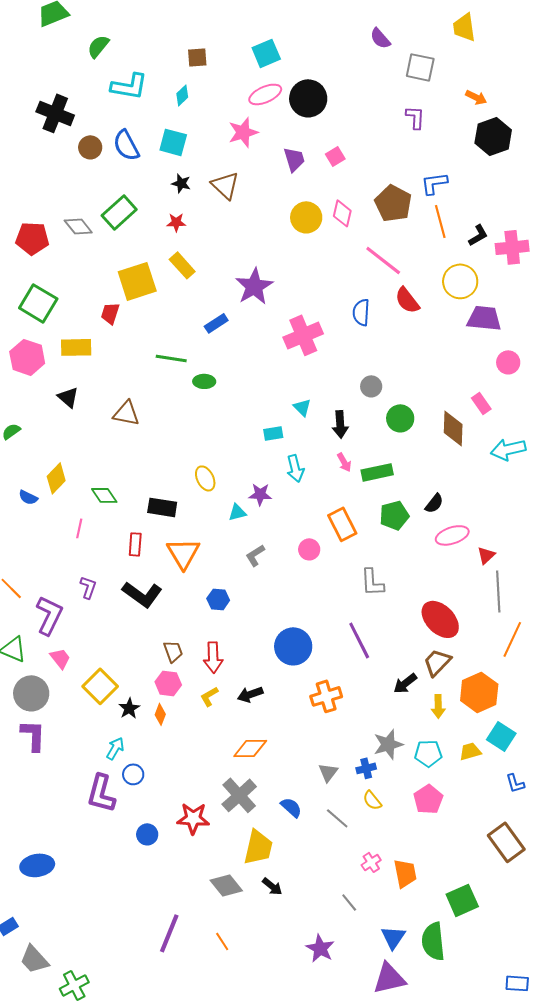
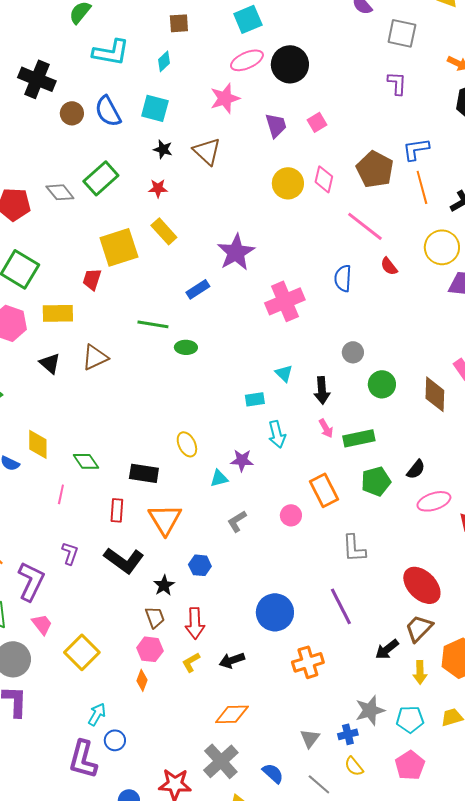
red semicircle: (407, 300) -> (389, 266), size x0.7
brown triangle: (126, 413) -> (95, 357), moved, turned -36
yellow diamond: (56, 478) -> (38, 444), turned -44
black star: (129, 708) -> (164, 585), moved

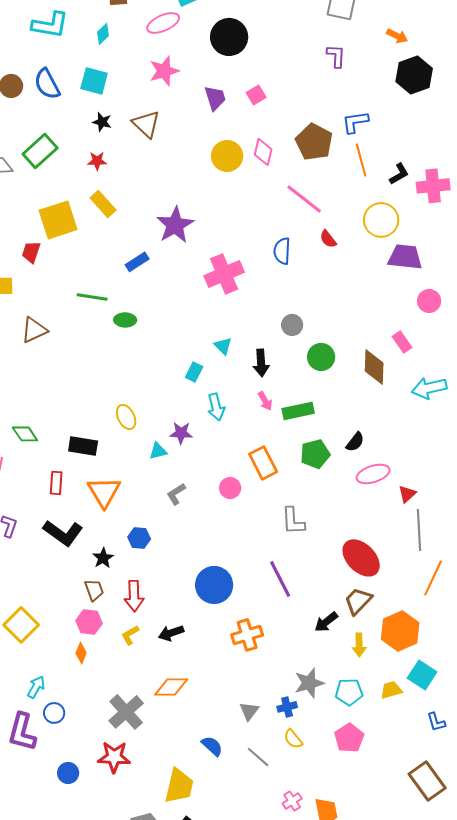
pink ellipse: (247, 60) -> (163, 23), moved
cyan rectangle: (255, 399) -> (194, 372), turned -54
gray cross: (221, 761) -> (126, 712), moved

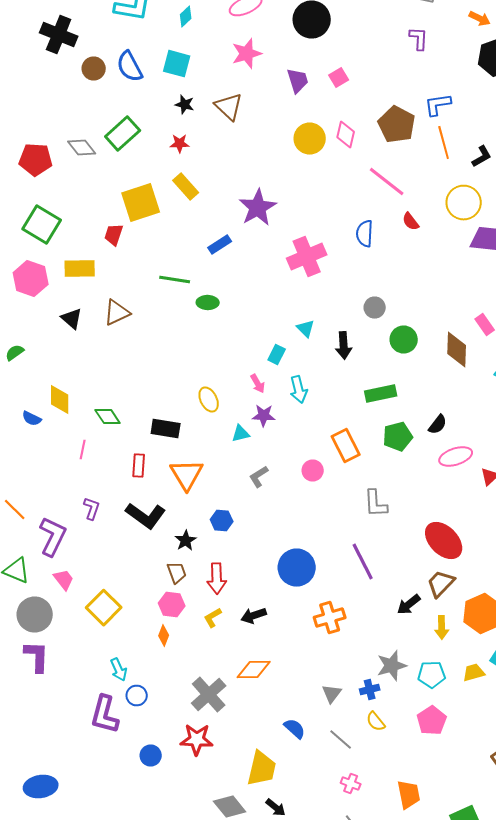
pink arrow: (265, 401) -> (258, 384), moved
cyan arrow: (36, 687) -> (119, 670), turned 125
pink cross: (292, 801) -> (351, 784), moved, turned -36

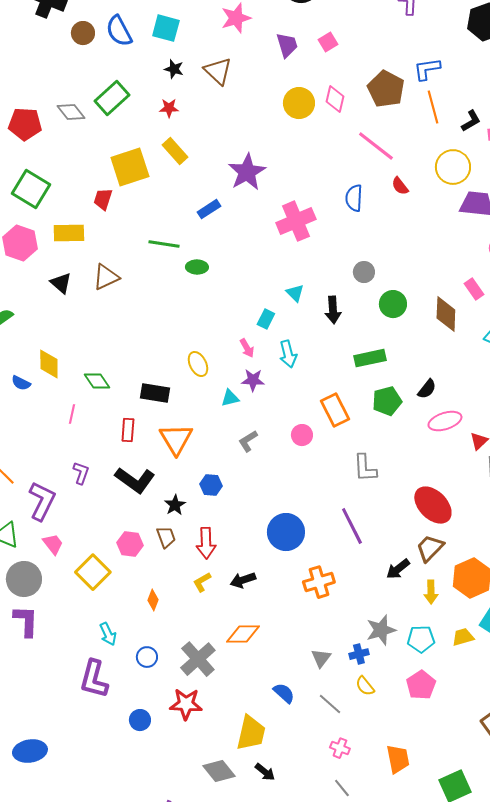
pink hexagon: (172, 604) -> (130, 544), moved
blue circle: (137, 696) -> (147, 657), moved

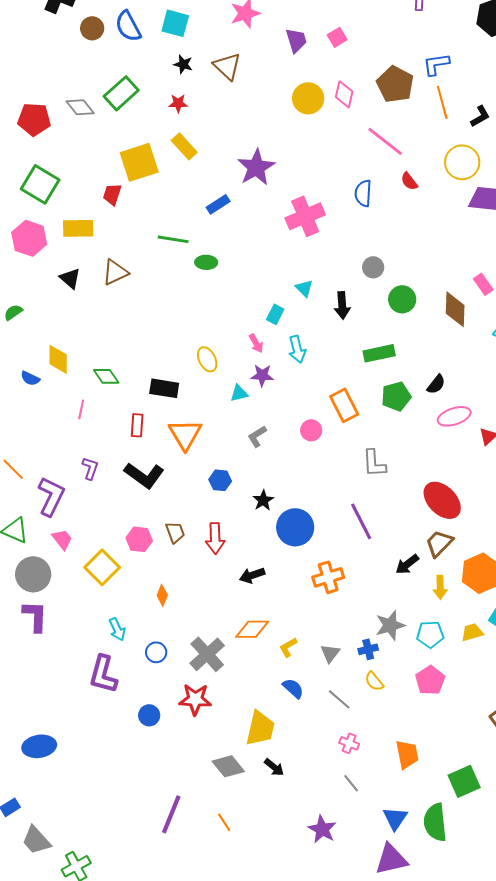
black star: (175, 505) -> (263, 500), moved
yellow L-shape: (202, 582) -> (288, 647), moved

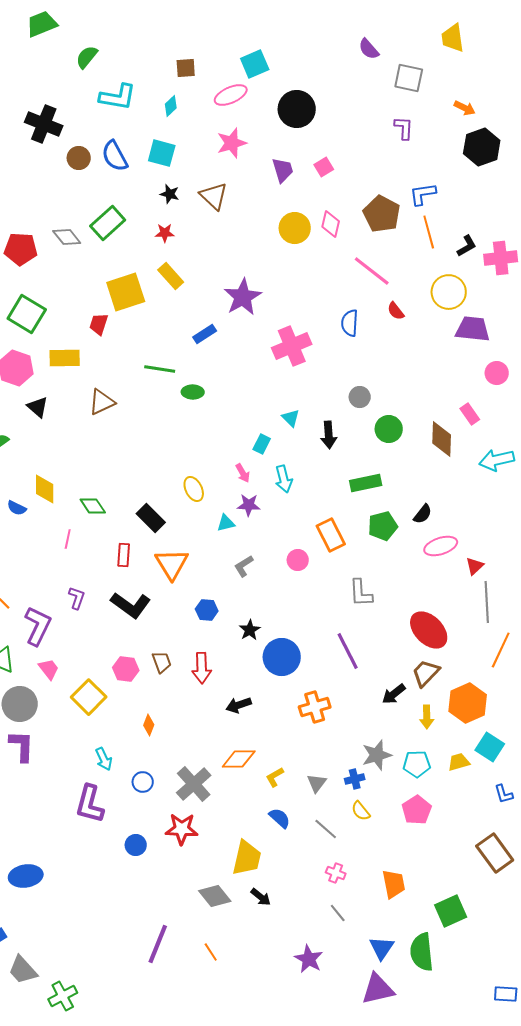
black triangle: (70, 278) -> (38, 407), moved
black rectangle: (164, 388) -> (151, 518), turned 36

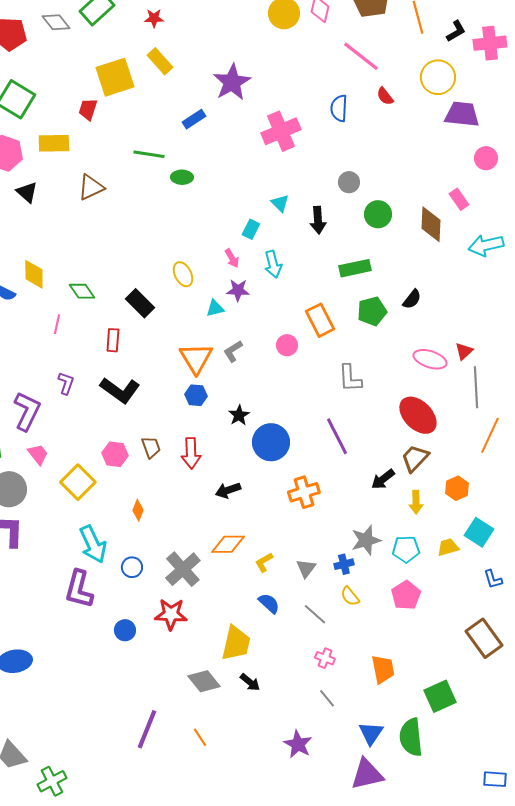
pink ellipse: (441, 546) -> (430, 359), moved, turned 36
orange triangle: (172, 564) -> (196, 358), moved
orange hexagon: (468, 703) -> (457, 488), size x0.6
cyan arrow: (104, 759) -> (93, 544), size x1.6

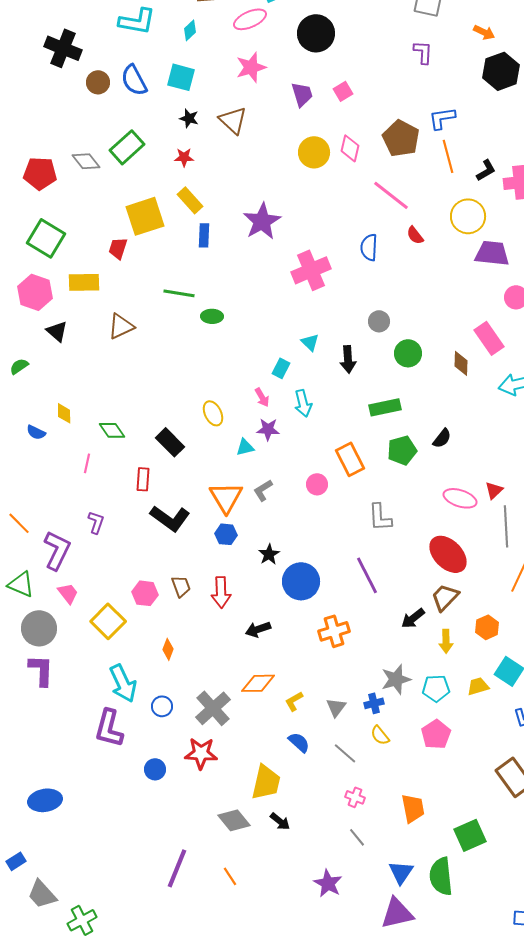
blue rectangle: (194, 119) -> (204, 235), moved, turned -55
pink rectangle: (459, 199) -> (489, 338), size x1.5
brown diamond: (431, 224) -> (461, 363), size x0.7
yellow diamond: (34, 274) -> (64, 413), size x0.7
black L-shape: (120, 390) -> (170, 518), moved

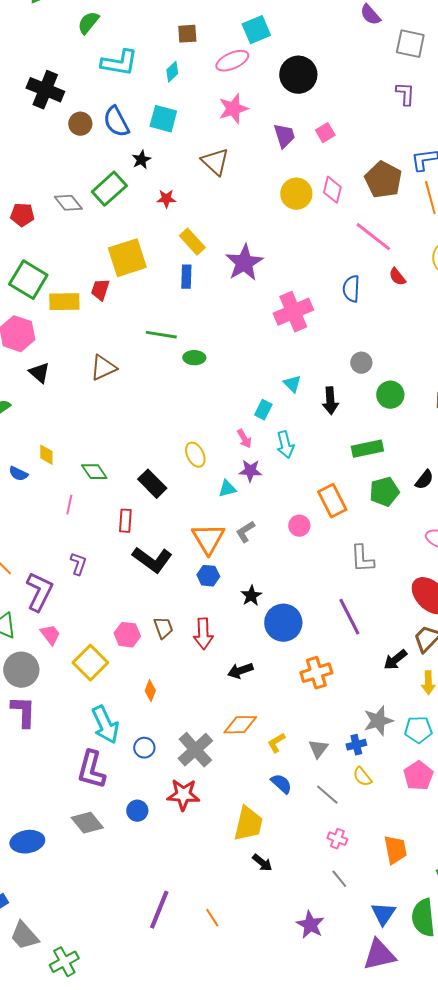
black star: (189, 118) -> (141, 160), moved, turned 30
red pentagon: (40, 173) -> (22, 215), size x0.7
yellow rectangle: (190, 200) -> (192, 242), moved
yellow rectangle: (84, 282) -> (64, 302), moved
gray diamond: (234, 820) -> (87, 823), moved

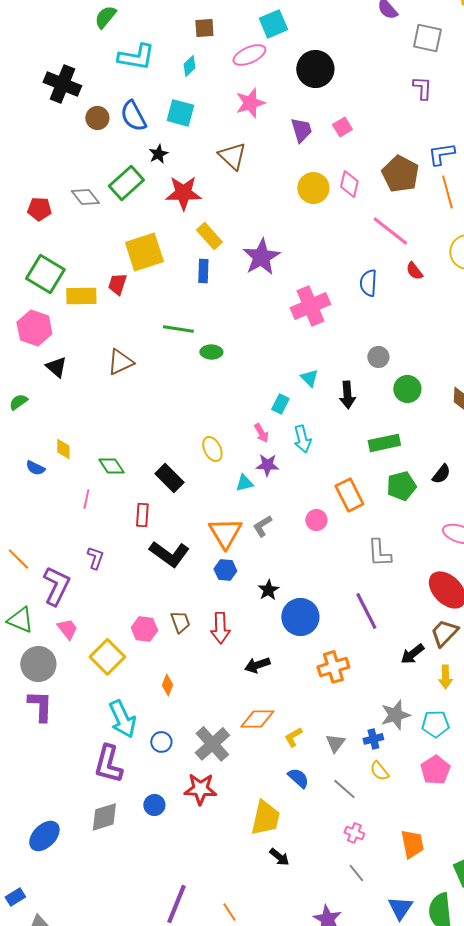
red star: (166, 199) -> (183, 193), size x1.8
gray diamond: (87, 823) -> (104, 817), turned -68
blue ellipse: (27, 842) -> (44, 836), turned -36

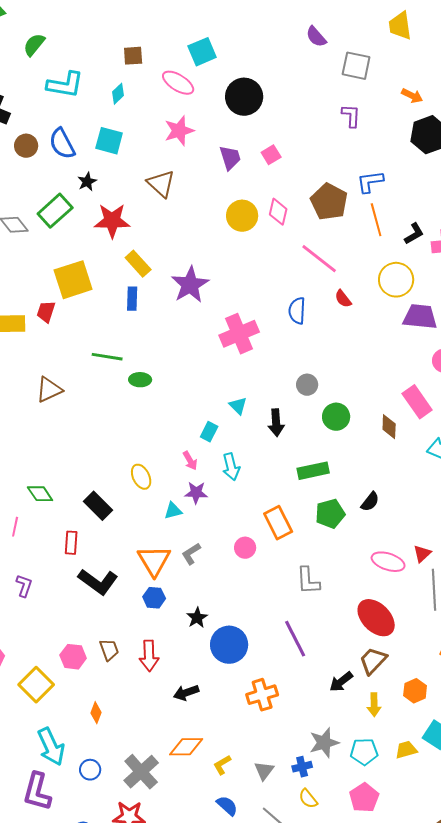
pink ellipse: (249, 55) -> (178, 83), turned 56

